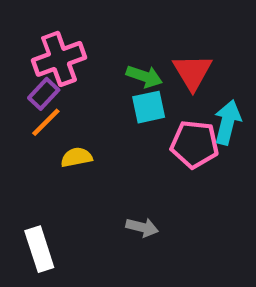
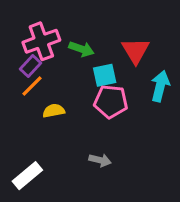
green arrow: (144, 76) -> (81, 49), moved
pink pentagon: (195, 144) -> (111, 101), moved
white rectangle: (39, 249) -> (27, 176), turned 68

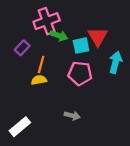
pink cross: (41, 41) -> (47, 21), moved
cyan square: (105, 75) -> (81, 46), moved
orange line: (32, 86) -> (41, 64), moved, turned -30

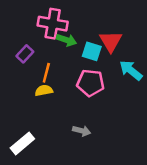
pink cross: (47, 21) -> (53, 24), turned 30
cyan square: (81, 46) -> (92, 51), turned 30
cyan arrow: (116, 62) -> (131, 70), turned -65

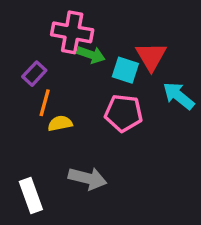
orange line: (46, 73) -> (45, 103), moved
gray arrow: (82, 131) -> (88, 178), moved, size x1.5
white rectangle: (22, 143) -> (31, 195), turned -70

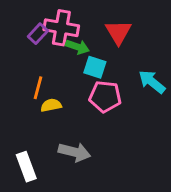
red triangle: (151, 56) -> (118, 32), moved
cyan square: (125, 70) -> (95, 67), moved
purple rectangle: (34, 74) -> (38, 34), moved

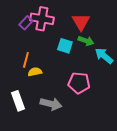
green arrow: (77, 47) -> (86, 41), moved
pink pentagon: (105, 96) -> (79, 83), moved
white rectangle: (26, 167) -> (18, 101), moved

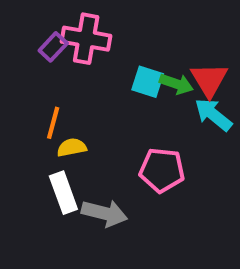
red triangle: (81, 22) -> (209, 80), moved
cyan square: (65, 46) -> (148, 82), moved
white rectangle: (18, 101) -> (63, 193), moved

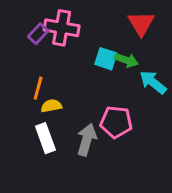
red triangle: (209, 80) -> (141, 23), moved
gray arrow: (105, 213) -> (87, 140), moved, turned -88

